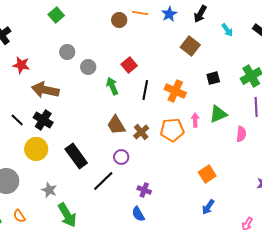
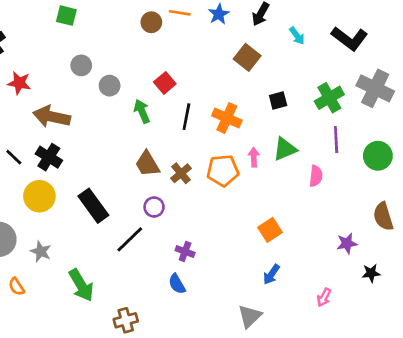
green square: (56, 15) -> (66, 16), turned -35
gray star: (49, 190) -> (41, 252), moved

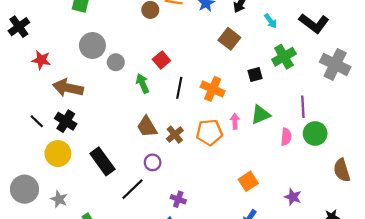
gray circle: (81, 65) -> (92, 46), size x1.5
green cross: (329, 98) -> (284, 57), moved
green circle: (378, 156) -> (315, 133), moved
purple star: (347, 243) -> (293, 197), moved, turned 30

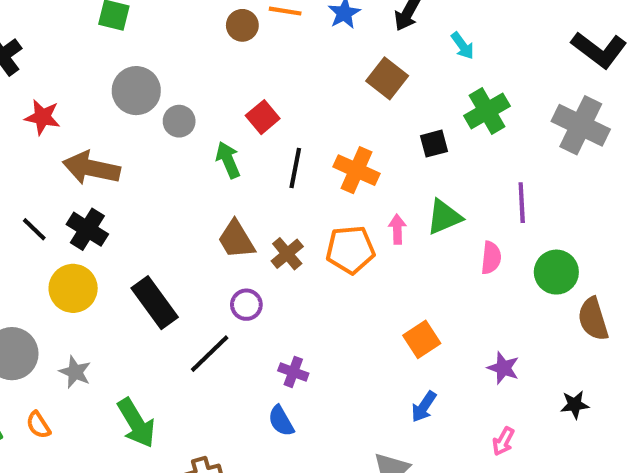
black L-shape: (314, 23) -> (599, 50), moved
green circle: (315, 133) -> (556, 272), moved

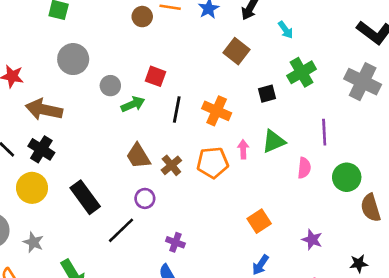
red square: (263, 117) -> (156, 76), turned -30
gray circle: (179, 121) -> (110, 86), moved
green arrow: (228, 160) -> (133, 104), turned 90

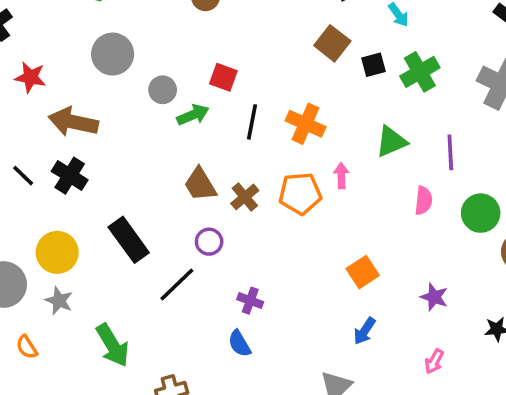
black square: (267, 94) -> (373, 65), moved
green triangle: (274, 141) -> (391, 142), moved
yellow circle: (32, 188) -> (57, 252), moved

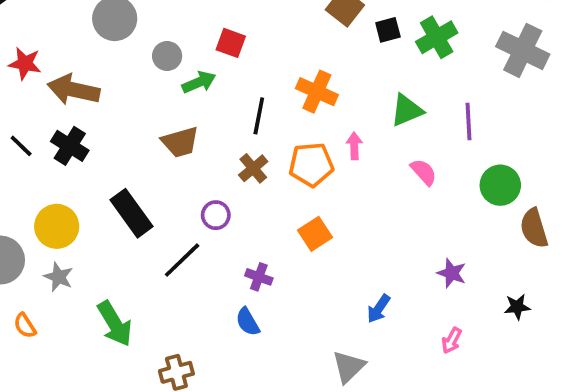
red star: (30, 77) -> (25, 63), moved
black line: (252, 122) -> (259, 116), moved
brown trapezoid: (200, 184) -> (180, 142), moved, turned -75
pink semicircle: (423, 201) -> (424, 172), moved, turned -48
orange square: (363, 272) -> (315, 234), moved

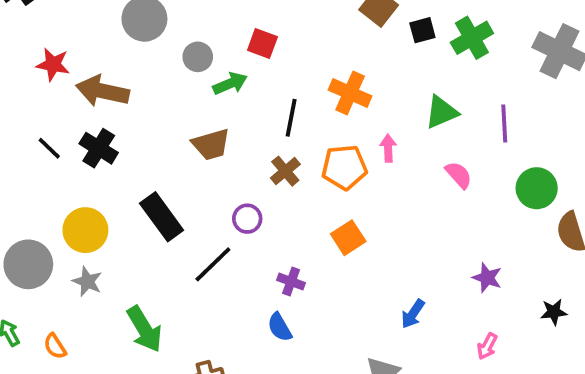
orange semicircle: (25, 326) -> (55, 346), moved

